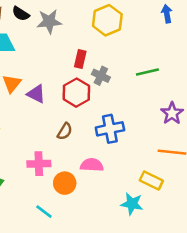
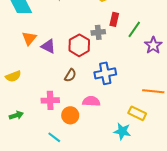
red rectangle: (80, 59) -> (114, 19), moved
green line: (147, 72) -> (134, 29), turned -42
gray cross: (101, 76) -> (98, 32), turned -32
purple star: (172, 113) -> (153, 45), moved

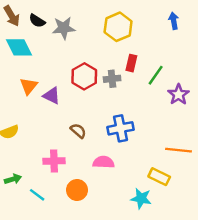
red hexagon: (79, 45) -> (84, 76), moved
brown semicircle: (70, 75) -> (78, 131), turned -80
orange circle: (70, 115) -> (77, 190), moved
cyan line: (54, 137) -> (37, 195), moved

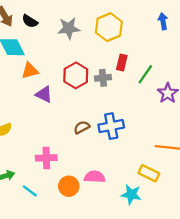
gray star: (64, 28) -> (69, 28), moved
orange triangle: (29, 86) -> (30, 71), moved, turned 36
brown semicircle: (78, 131) -> (82, 127), moved, turned -70
pink semicircle: (104, 162) -> (95, 177), moved

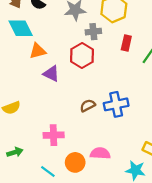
gray cross: (103, 78) -> (93, 32), moved
cyan line: (30, 191) -> (48, 172), moved

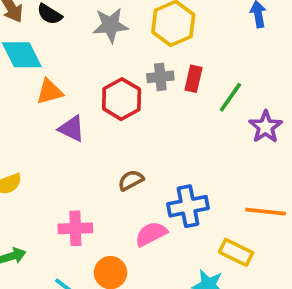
gray cross: (93, 32) -> (160, 77), moved
blue cross: (116, 104) -> (188, 206), moved
pink semicircle: (100, 153) -> (151, 234), moved, turned -30

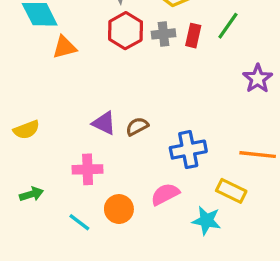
green line: (230, 97) -> (228, 26), moved
red hexagon: (122, 99) -> (126, 31), moved
purple triangle: (72, 129) -> (104, 123), moved
pink semicircle: (151, 234) -> (165, 194), moved

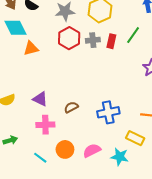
purple triangle: (104, 123) -> (40, 99), moved
brown semicircle: (137, 126) -> (71, 107), moved
pink semicircle: (165, 194) -> (92, 151), moved

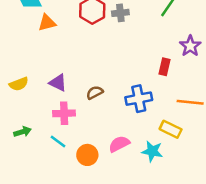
red rectangle: (111, 41) -> (164, 67), moved
orange circle: (65, 149) -> (87, 155), moved
cyan line: (40, 158) -> (58, 141), moved

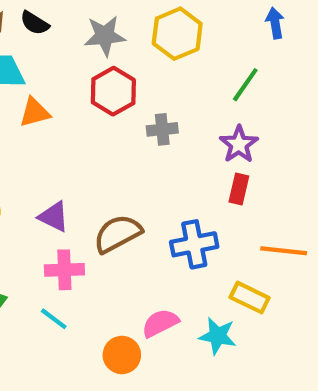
gray cross: (120, 13) -> (162, 129), moved
purple star: (190, 46) -> (239, 144), moved
brown semicircle: (95, 93) -> (118, 234), size x1.6
orange circle: (87, 155) -> (122, 355), moved

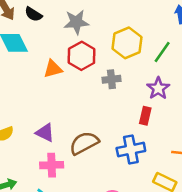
yellow hexagon: (177, 34) -> (127, 43), moved
orange triangle: (35, 112) -> (53, 69), moved
red rectangle: (239, 189) -> (145, 116), moved

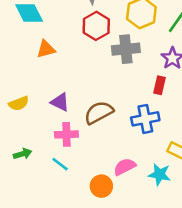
orange triangle: (53, 69) -> (46, 49), moved
gray cross: (111, 79) -> (126, 49), size x1.5

